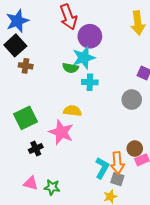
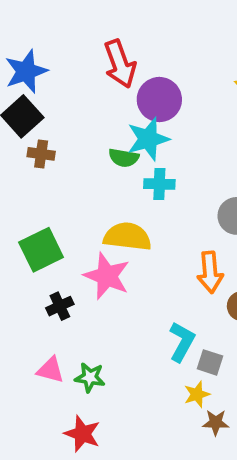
yellow semicircle: (72, 111) -> (127, 237), size x1.4
orange arrow: (117, 163) -> (210, 272), moved

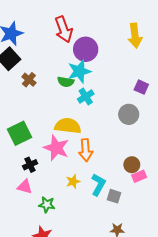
brown cross: (41, 154) -> (29, 80), moved, turned 32
cyan cross: (159, 184) -> (86, 96), turned -35
orange arrow: (210, 272) -> (86, 150), moved
pink triangle: (50, 370) -> (25, 187), moved
yellow star: (197, 394) -> (73, 182), moved

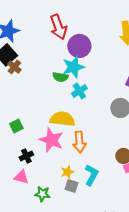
brown cross: (29, 80) -> (14, 67), moved
green square: (20, 133) -> (16, 126), size x0.6
gray square: (114, 196) -> (71, 186), moved

